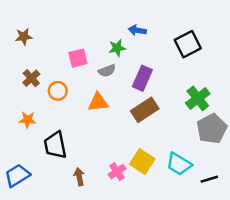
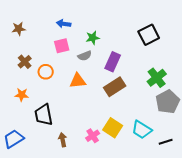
blue arrow: (137, 30) -> (64, 24), moved

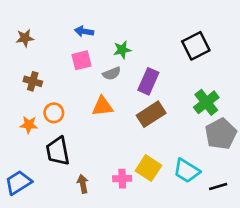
brown cross: (25, 62) -> (33, 81), turned -32
orange circle: (46, 72) -> (54, 113), moved
pink cross: (93, 136) -> (122, 179), turned 32

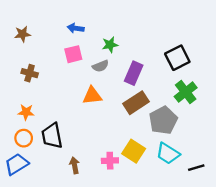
black square: (196, 46) -> (177, 58), moved
orange circle: (54, 113) -> (24, 138), moved
gray pentagon: (221, 134) -> (163, 120), moved

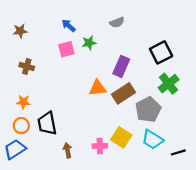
blue arrow: (76, 28) -> (69, 26), turned 32
green star: (110, 45) -> (89, 43), moved
gray semicircle: (100, 66) -> (117, 22), moved
orange triangle: (92, 96) -> (98, 88), moved

